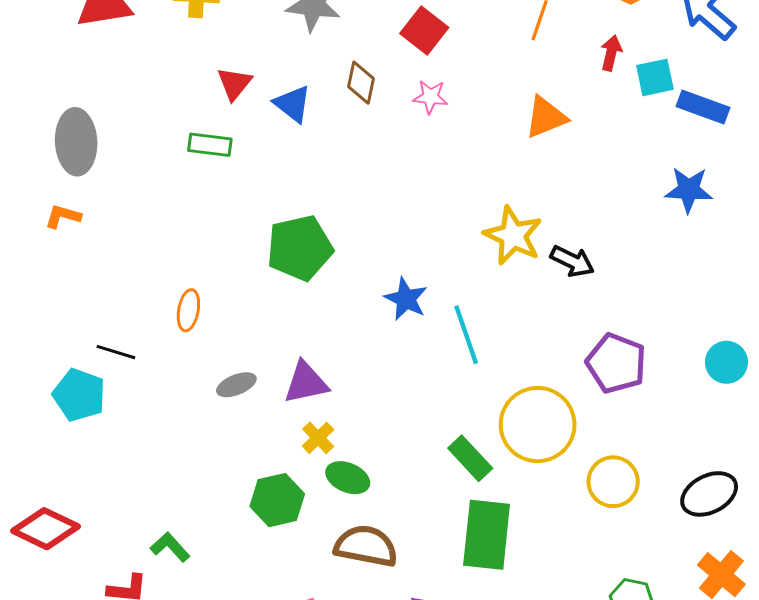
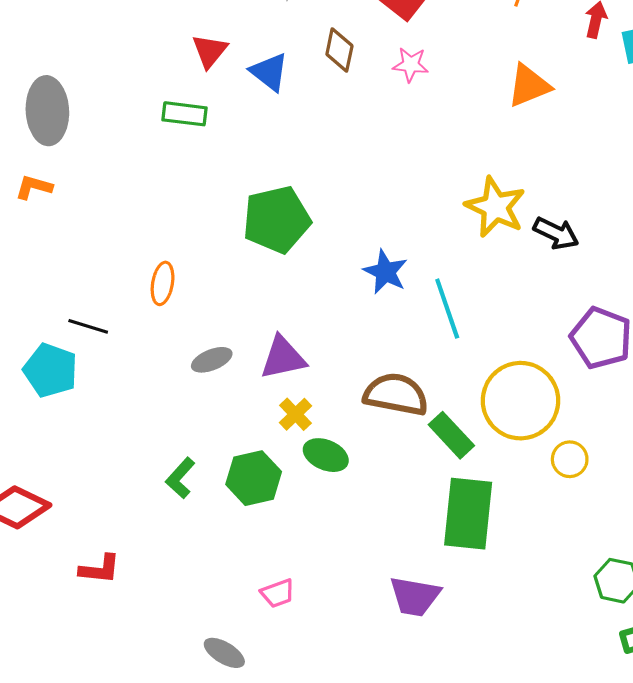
yellow circle: (613, 482) -> (570, 459), moved, size x0.7
brown semicircle: (366, 546) -> (396, 394), moved
green L-shape: (170, 547) -> (180, 478), moved, turned -96

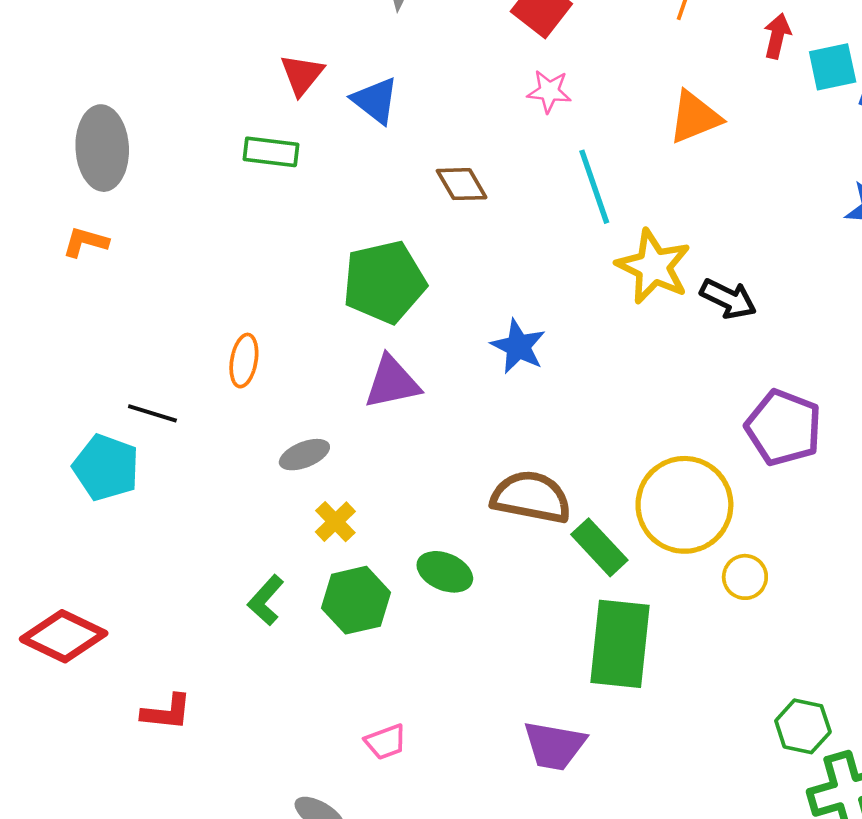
brown diamond: (339, 50) -> (462, 184), moved, turned -42
cyan line: (447, 309) -> (594, 187), moved
purple triangle: (283, 358) -> (392, 382), moved
yellow cross: (295, 414) -> (335, 522), moved

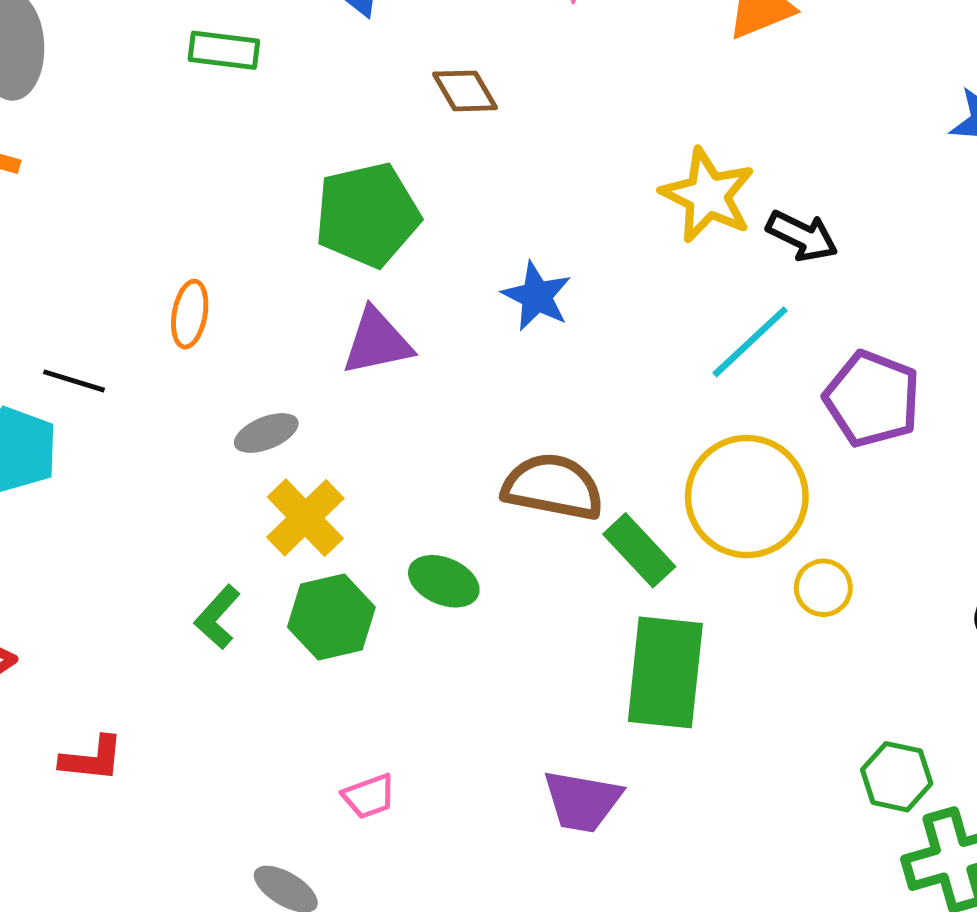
cyan line: (594, 187) -> (750, 342), moved, turned 66
yellow cross: (335, 522) -> (305, 518), size x1.5

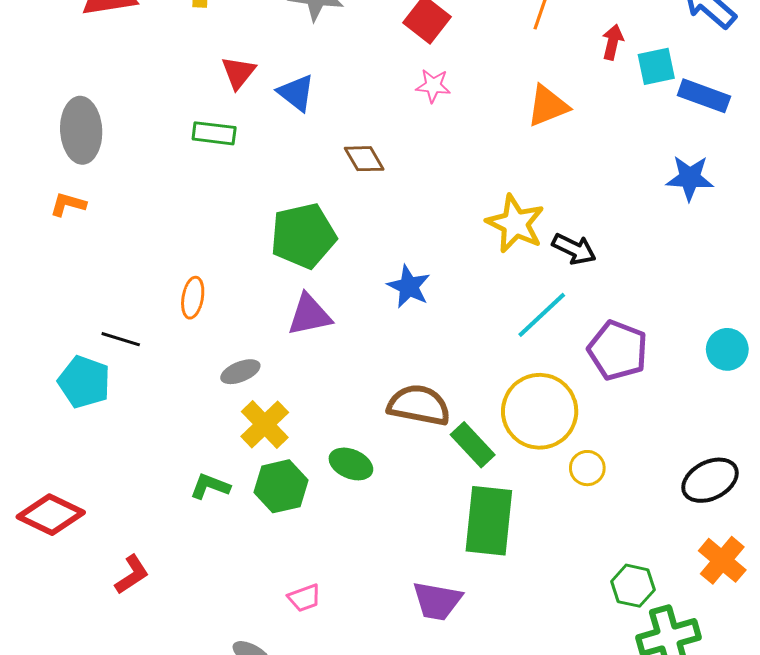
green L-shape: (217, 617) -> (210, 486), turned 69
red L-shape: (92, 759) -> (132, 575), turned -39

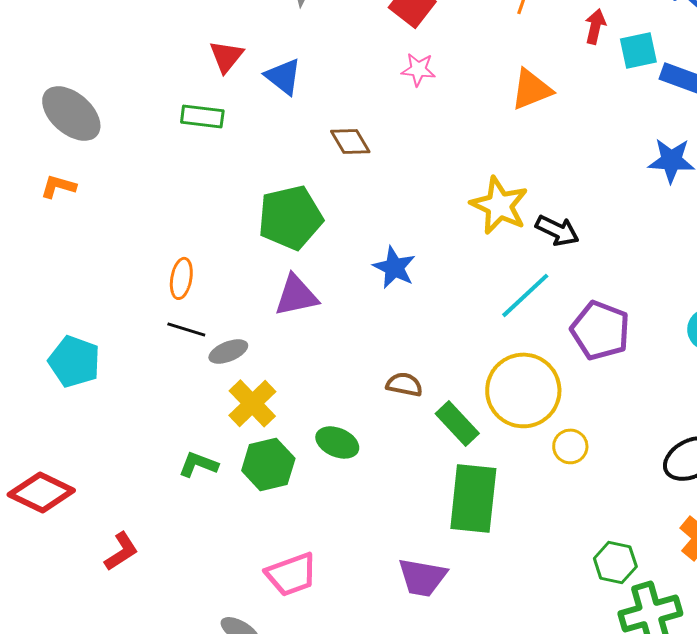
gray ellipse: (81, 130) -> (71, 113), turned -46
black line: (121, 339) -> (186, 329), moved
brown semicircle: (419, 405) -> (404, 384), size x0.6
pink trapezoid: (304, 598) -> (291, 574), size x1.6

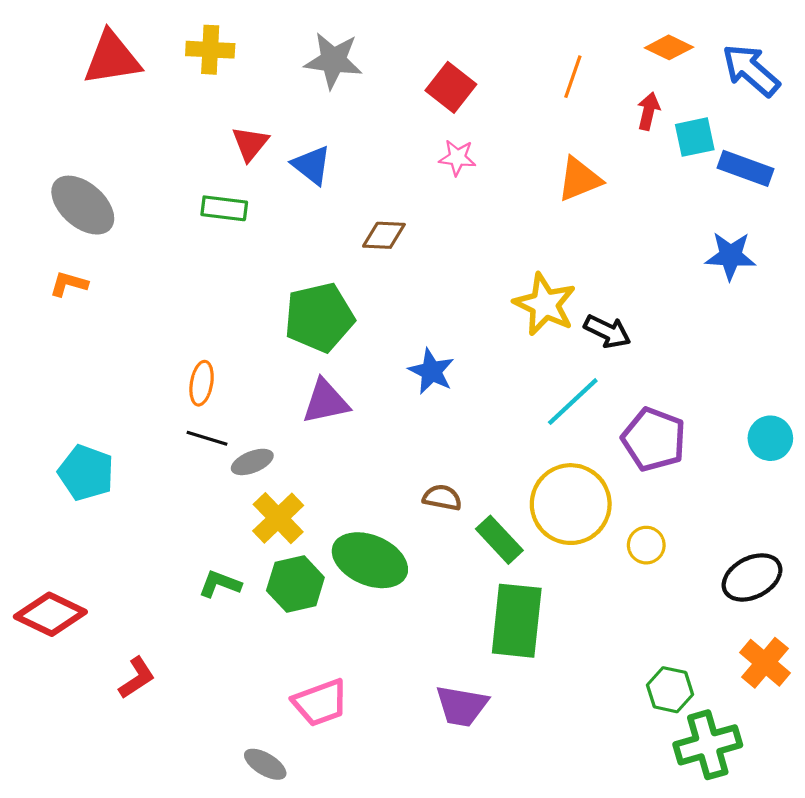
brown diamond: (350, 141) -> (384, 235), turned -57
green ellipse: (337, 442) -> (370, 560), size x1.6
yellow circle: (570, 446) -> (646, 545), moved

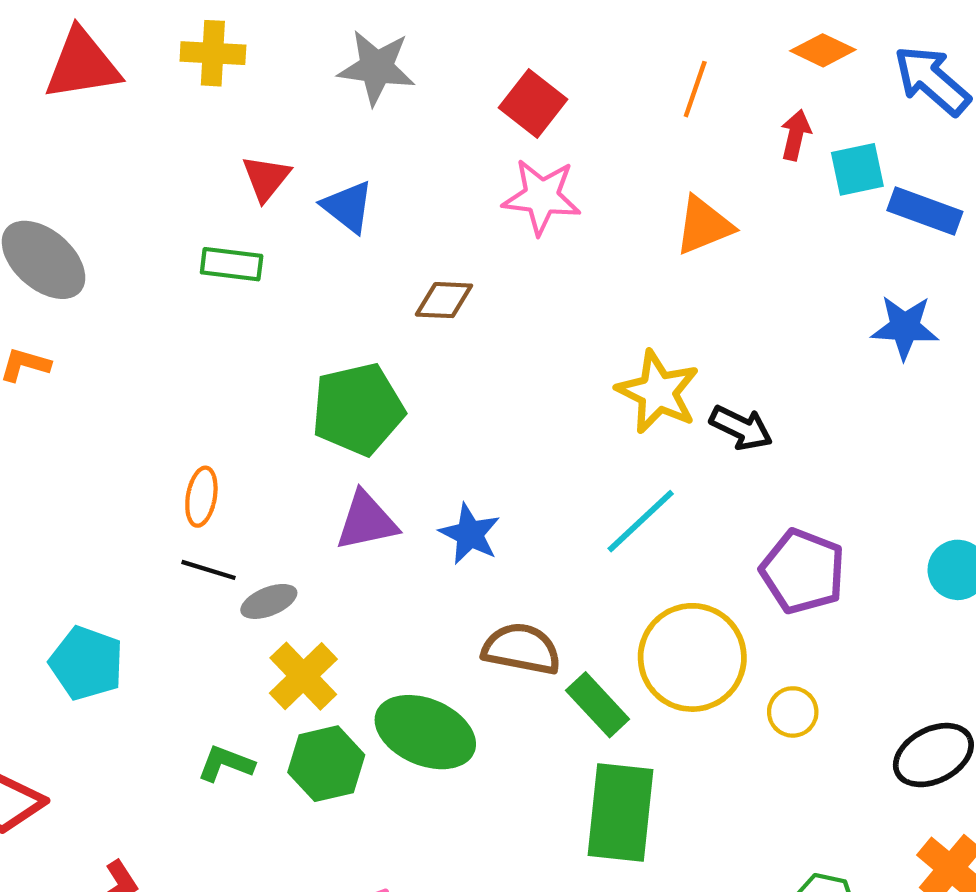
pink star: (457, 158) -> (542, 197), size x1.6
blue star: (431, 371) -> (470, 534), moved
cyan line: (573, 402) -> (641, 521), moved
cyan pentagon: (86, 473) -> (87, 663), moved
brown semicircle: (442, 498) -> (521, 649), size x1.5

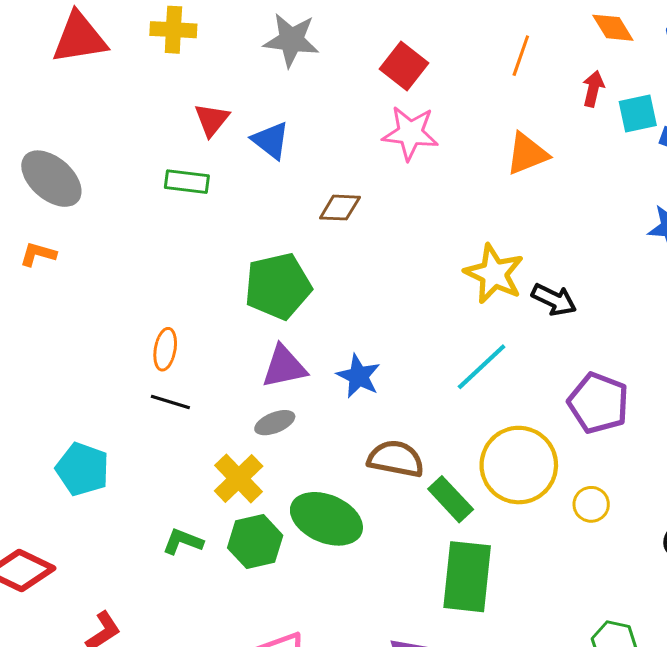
orange diamond: (823, 50) -> (613, 28), turned 33
gray ellipse: (269, 601) -> (275, 423), moved

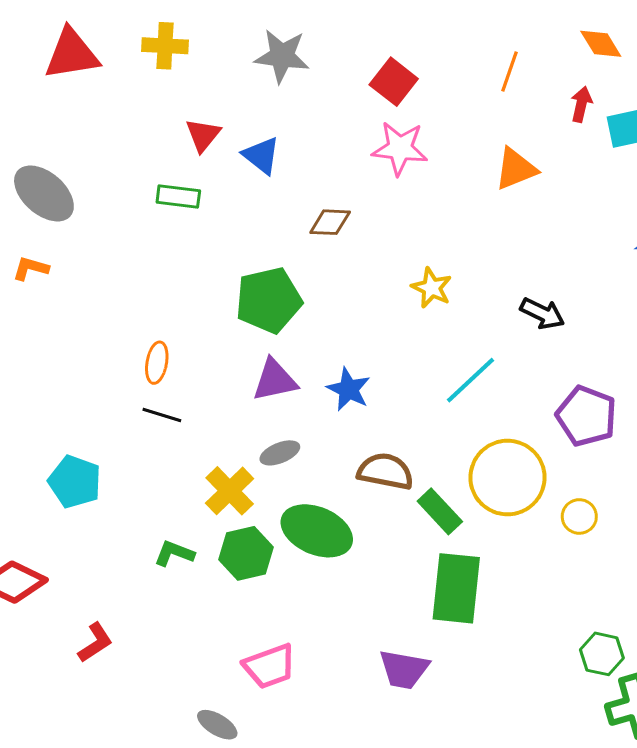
yellow star: (494, 274) -> (432, 288), moved, size x0.7
gray ellipse: (275, 423) -> (280, 453), moved

